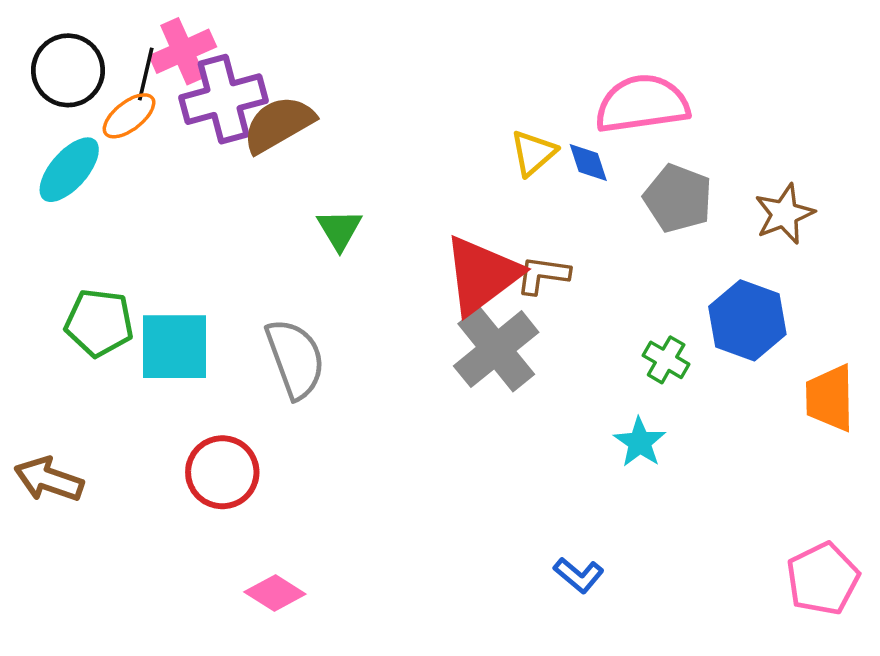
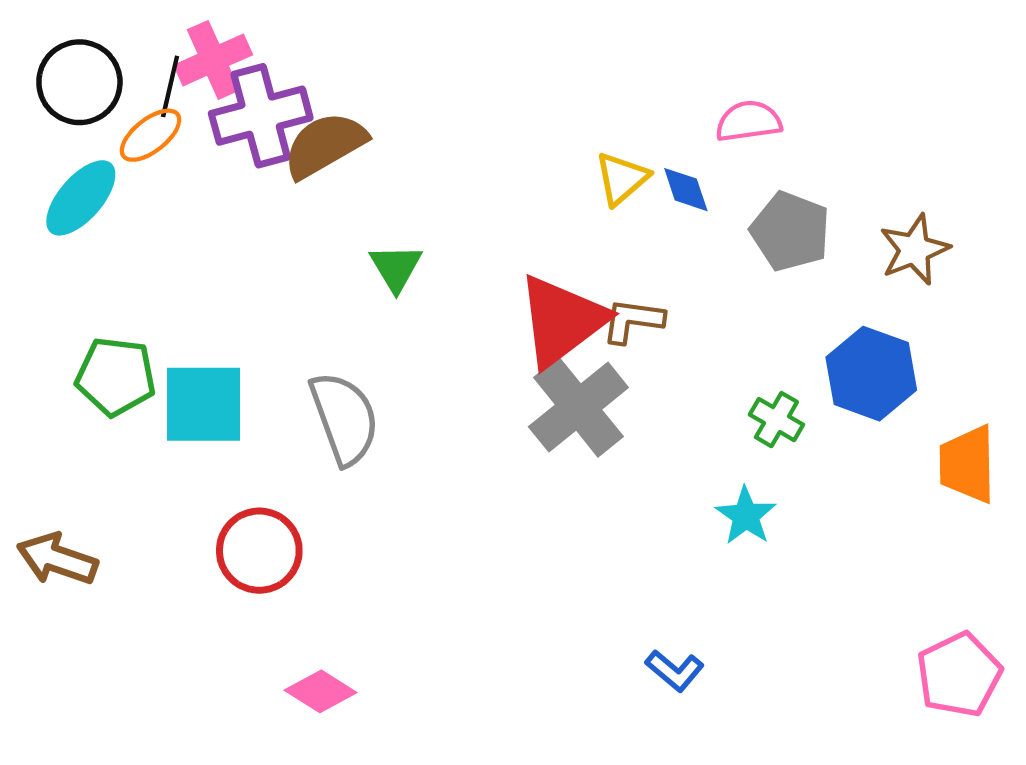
pink semicircle: (642, 104) -> (749, 121), size x0.6

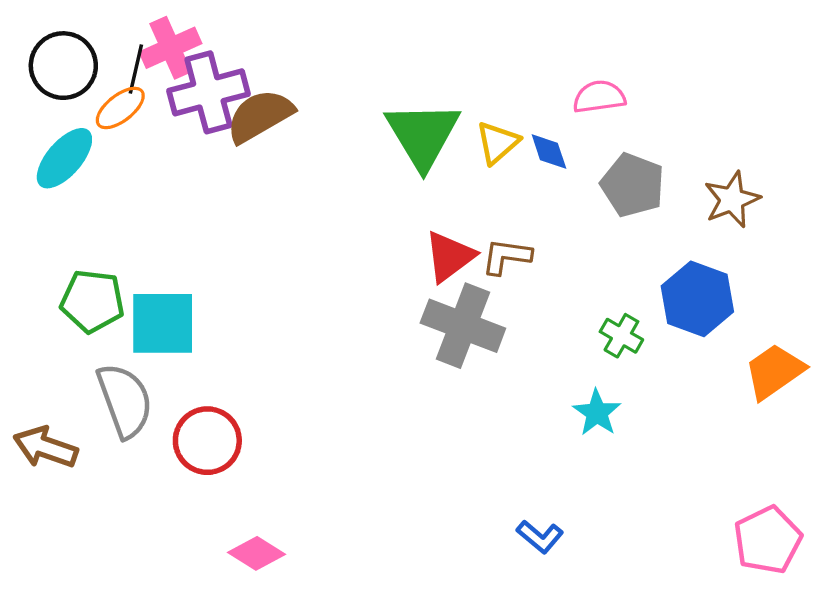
green triangle: (396, 268) -> (423, 135), moved, size x1.8
red triangle: (562, 321) -> (450, 256), size x0.7
gray cross: (578, 407) -> (463, 326), turned -30
gray semicircle: (344, 418) -> (125, 400), moved
orange trapezoid: (967, 464) -> (774, 371), turned 56

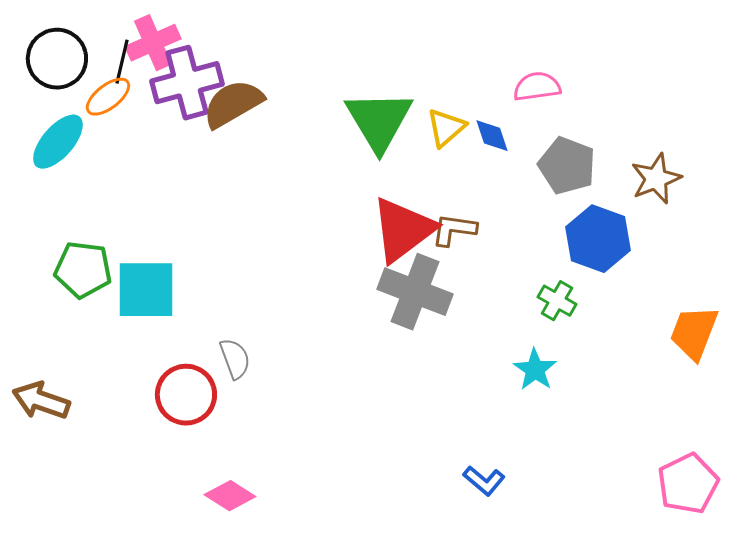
red triangle: (450, 256) -> (403, 230), size x1.4
blue hexagon: (697, 299) -> (598, 239), moved
orange trapezoid: (774, 371) -> (694, 333), turned -34
gray semicircle: (125, 400) -> (235, 359), moved, size x0.6

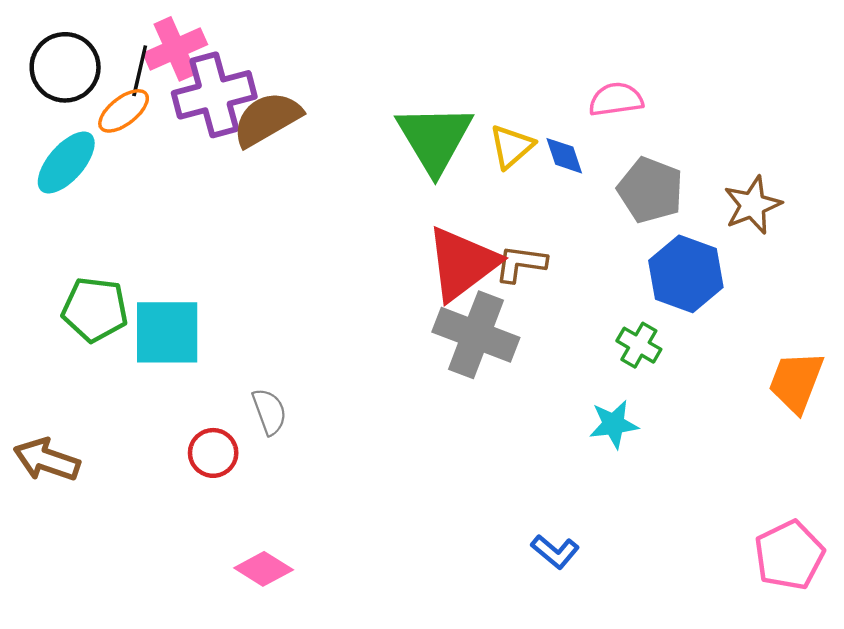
cyan star: (535, 370) -> (614, 424), turned 30
red circle: (186, 395) -> (213, 453), size x0.7

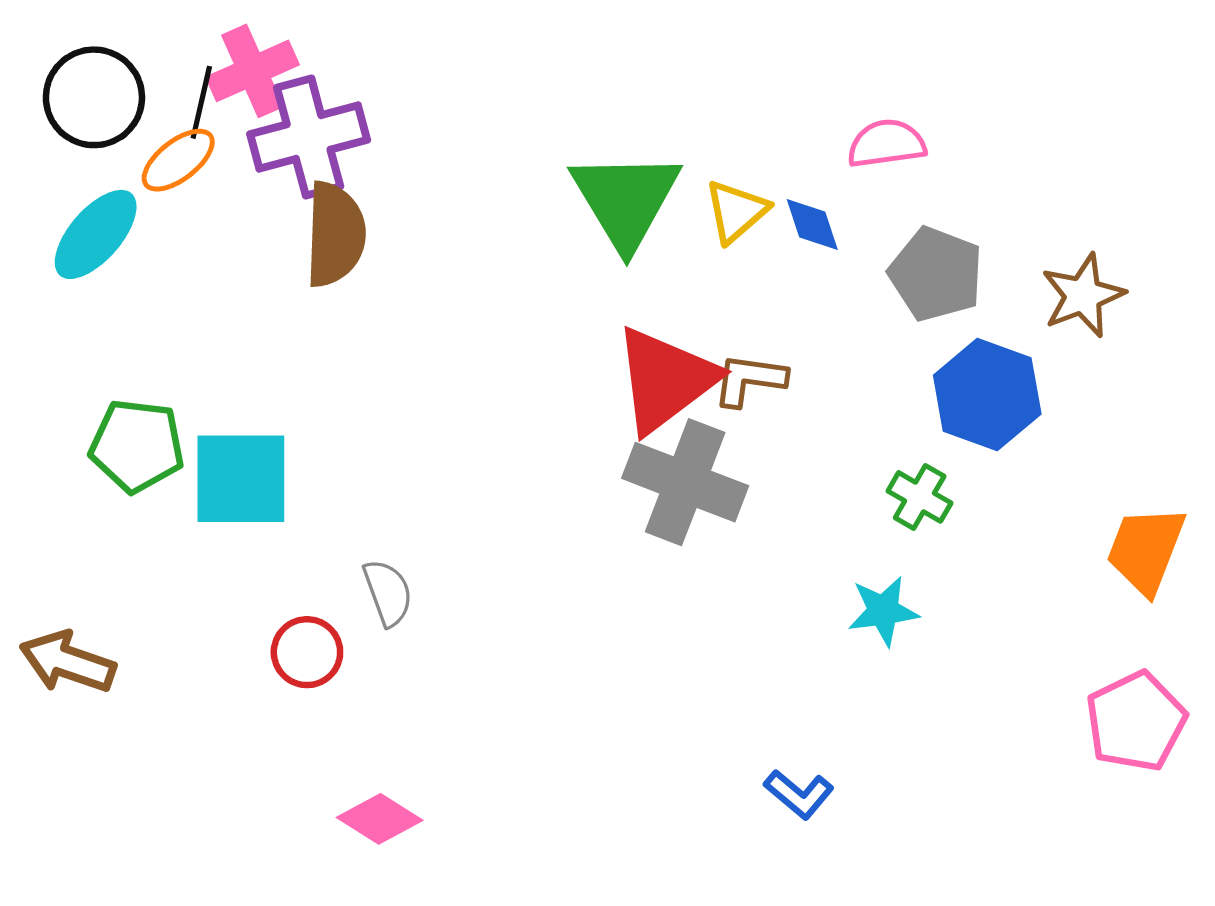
brown semicircle: (267, 119) -> (335, 234), moved, turned 122
pink pentagon: (789, 555) -> (1136, 721), moved

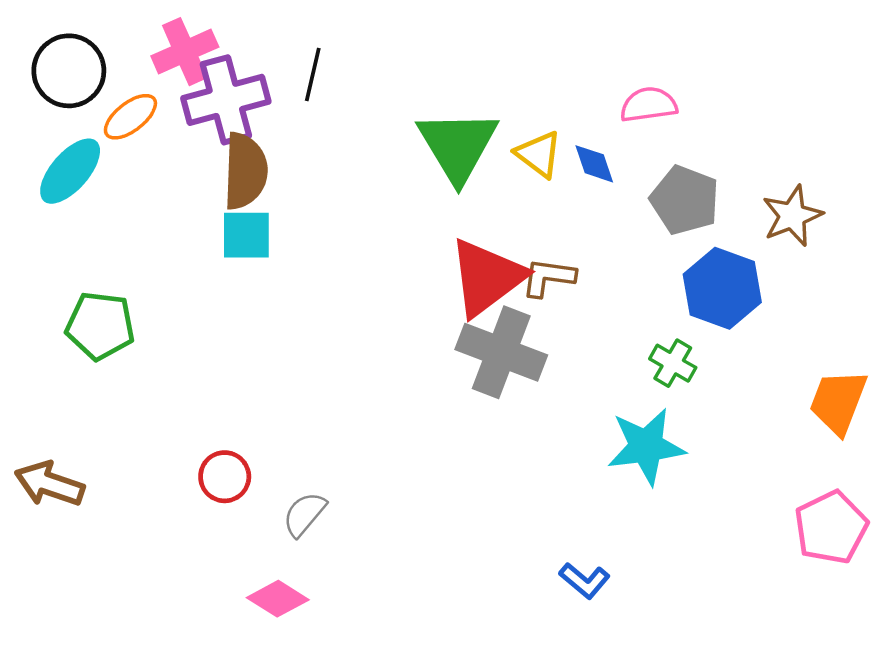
black line: (201, 102) -> (313, 74), moved
yellow triangle: (736, 211) -> (539, 154), turned -42
cyan square: (241, 479) -> (246, 235), moved, size x0.7
gray semicircle: (388, 593) -> (304, 514), moved, turned -120
cyan star: (883, 611) -> (646, 446), size x1.5

